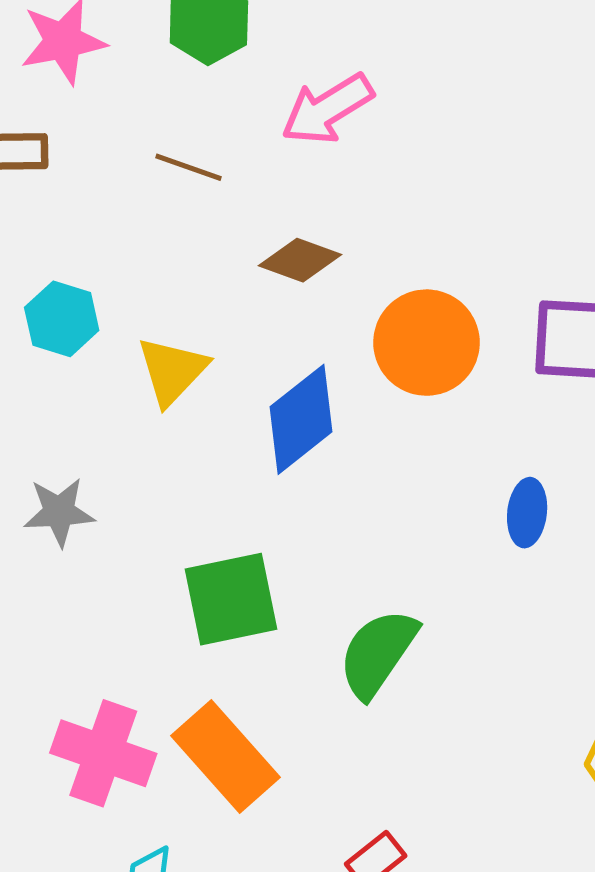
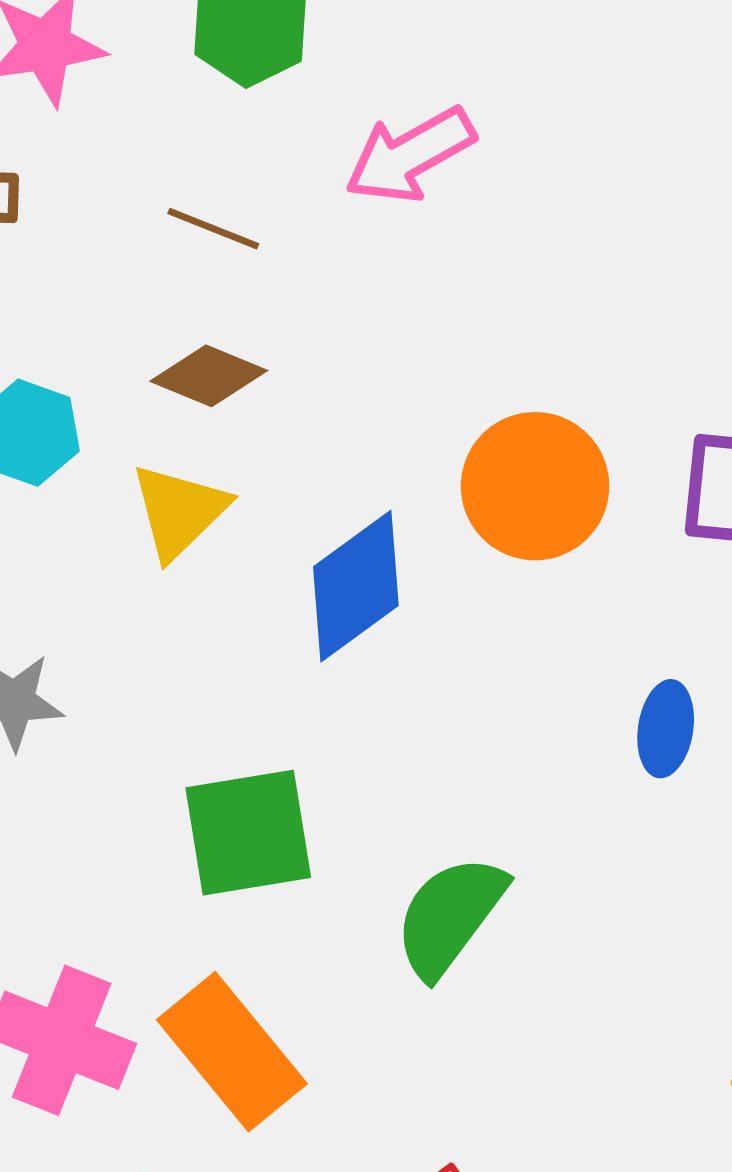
brown diamond: (300, 260) -> (209, 376), moved

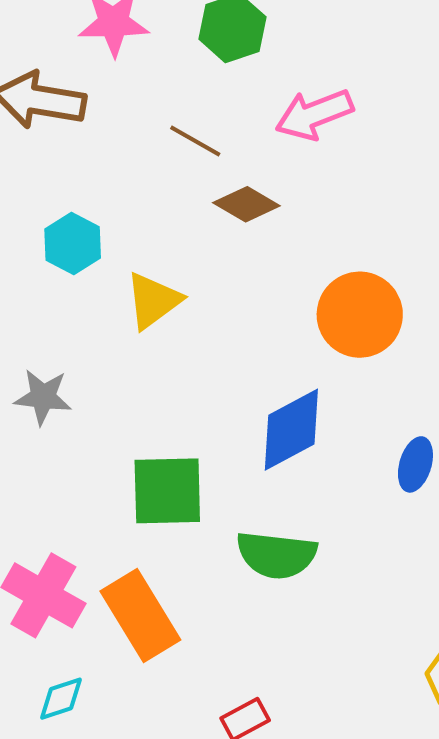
brown diamond: (209, 376) -> (246, 204), moved
blue diamond: (356, 586) -> (291, 430), moved
green semicircle: (450, 916) -> (276, 555), turned -128

